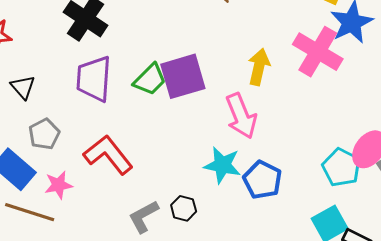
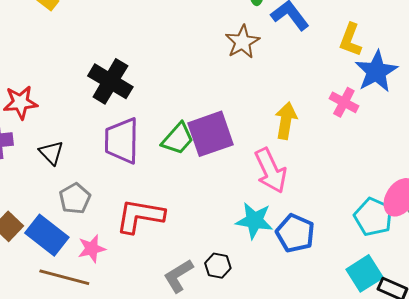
pink cross: (318, 52) -> (344, 102), size x0.6
red L-shape: (108, 155) -> (140, 216), turned -39

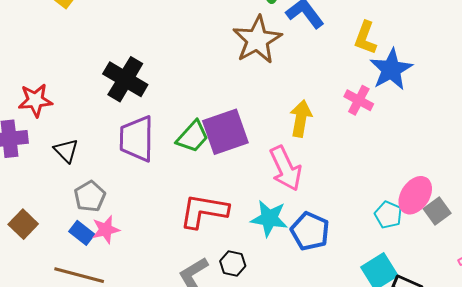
brown star: (242, 42) -> (257, 40), size x1.4
red L-shape: (140, 216) -> (204, 211), moved
cyan pentagon: (373, 217) -> (388, 215), size x0.7
blue rectangle: (47, 235) -> (82, 233), moved, size x0.6
pink star: (92, 249) -> (106, 230), moved

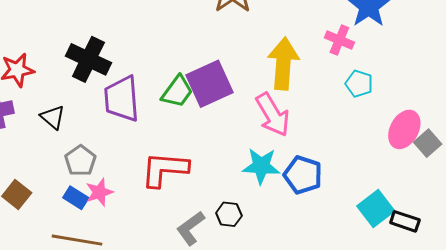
black cross: (125, 79) -> (88, 59), moved
yellow arrow: (301, 119) -> (283, 64), size x1.4
red L-shape: (204, 211) -> (165, 169), moved
cyan pentagon: (388, 215) -> (359, 84), moved

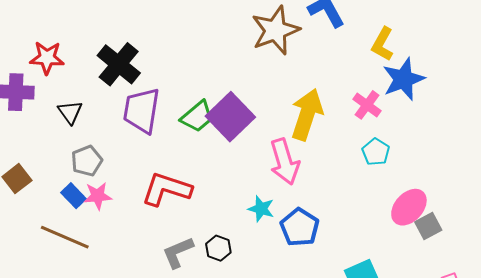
purple square: (209, 84) -> (230, 117), turned -33
cyan star: (261, 166) -> (261, 209), size x0.7

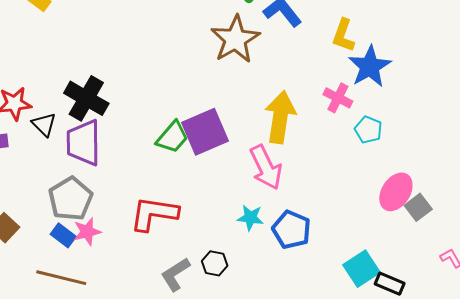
purple trapezoid: (142, 111) -> (84, 143), moved
black triangle: (70, 112) -> (44, 124), moved
purple square: (230, 117) -> (205, 132), turned 30
cyan pentagon: (376, 152) -> (368, 130), moved
gray pentagon: (87, 161) -> (71, 199), size x1.4

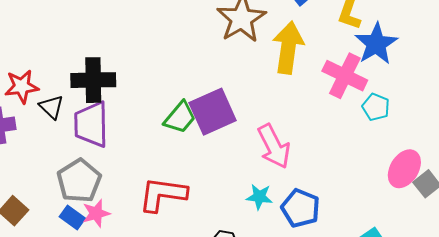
black cross: (86, 98) -> (93, 80), turned -30
pink cross: (338, 98) -> (345, 76), size x1.5
yellow arrow: (280, 117) -> (288, 48), moved

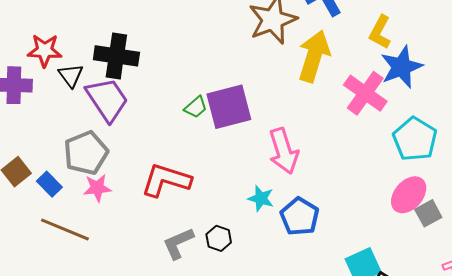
cyan pentagon: (376, 107) -> (415, 139), moved, size x1.6
green trapezoid: (180, 118) -> (196, 107), size x0.7
purple trapezoid: (91, 124) -> (107, 99), turned 138
blue rectangle: (72, 217) -> (49, 184), moved

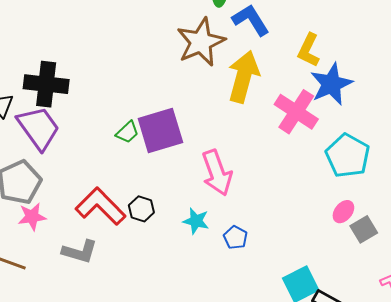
red L-shape: (166, 180) -> (100, 206), turned 30
pink ellipse: (409, 195) -> (343, 212), size x0.6
blue pentagon: (300, 216) -> (235, 237), size x0.6
black hexagon: (219, 238) -> (141, 209), moved
gray L-shape: (178, 243) -> (80, 252), moved, turned -138

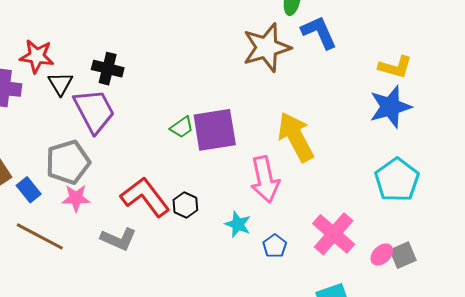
yellow L-shape: (309, 50) -> (395, 67), moved, turned -108
yellow arrow: (244, 77) -> (296, 137), moved, turned -51
black cross: (46, 84) -> (108, 69), size x0.7
pink cross: (296, 112) -> (334, 234), moved
pink ellipse: (343, 212) -> (382, 254), moved

